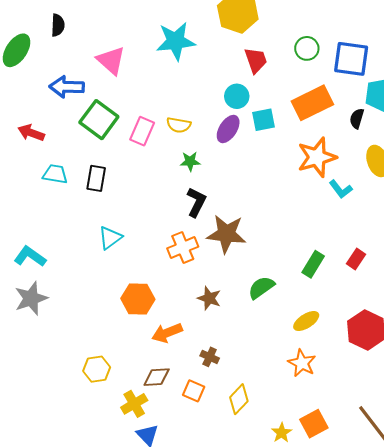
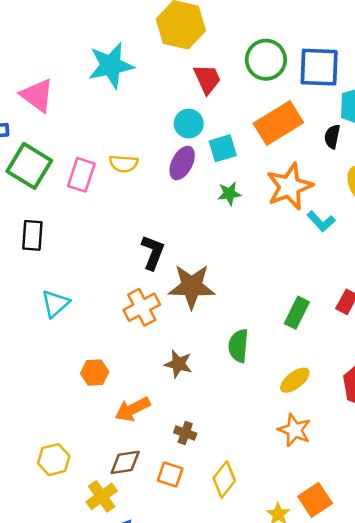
green circle: (307, 48) -> (266, 60), size x1.4
green star: (190, 161) -> (229, 194), moved
green semicircle: (261, 288) -> (238, 346), turned -44
orange hexagon: (138, 299) -> (95, 373), size x0.7

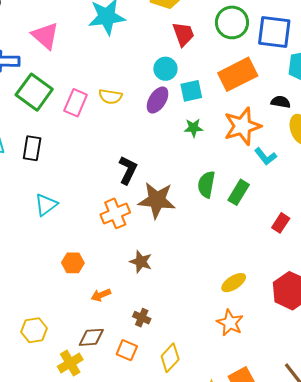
black semicircle: (332, 137) -> (281, 102), moved, turned 84
green rectangle: (297, 313) -> (239, 192), moved
green semicircle: (238, 346) -> (206, 184), moved
orange arrow: (133, 409) -> (101, 295), size x0.7

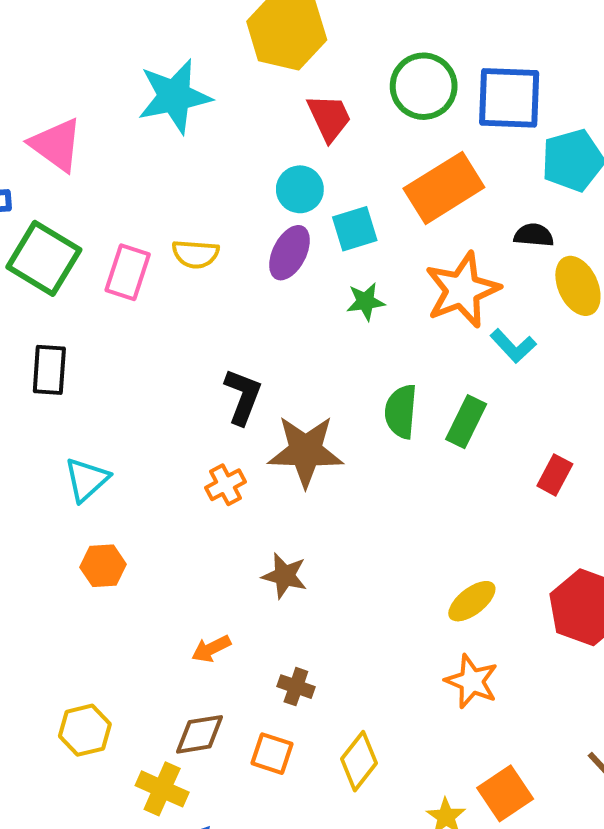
orange cross: (115, 213) -> (225, 485), size x0.7
orange hexagon: (73, 263) -> (103, 566), moved
yellow cross: (70, 363) -> (162, 789), turned -30

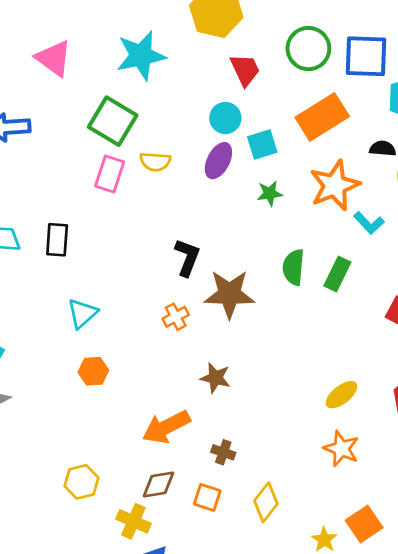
pink triangle: (56, 145) -> (54, 58), moved
green square: (44, 258) -> (113, 121), moved
orange arrow: (211, 649) -> (166, 427), size x1.8

